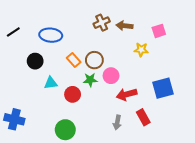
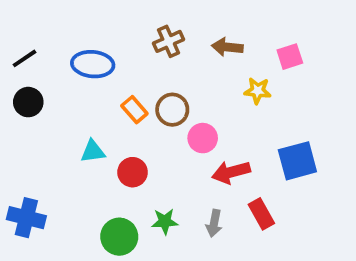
brown cross: (102, 23) -> (169, 41), moved
black circle: (35, 61) -> (28, 102), moved
green star: (90, 80) -> (165, 221), moved

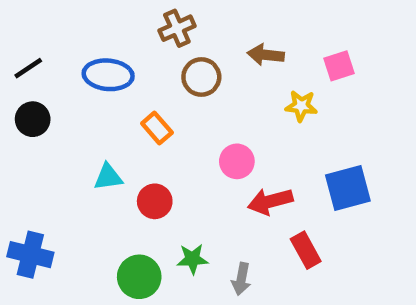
brown cross: (169, 41) -> (177, 28), moved
brown circle: (172, 110) -> (201, 77), moved
gray arrow: (214, 223) -> (241, 279), moved

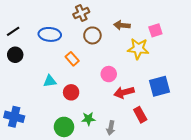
yellow star: (301, 106) -> (138, 49), size x1.5

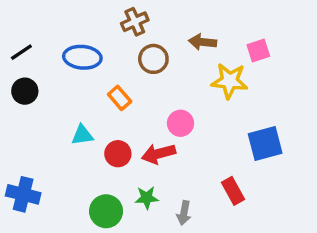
red arrow: (124, 92) -> (158, 154), moved

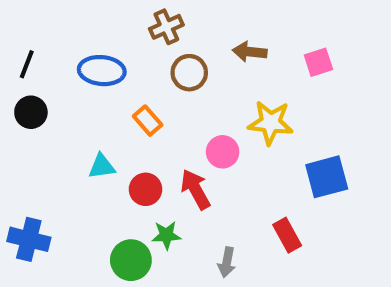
black line: (21, 52) -> (27, 64), turned -35
yellow star: (230, 81) -> (270, 123), moved
red arrow: (158, 154) -> (196, 189), turned 76
green star: (147, 198) -> (166, 235), moved

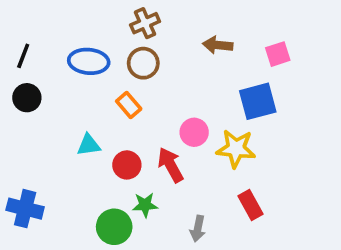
brown circle: (189, 73) -> (143, 63), moved
yellow star: (270, 123) -> (236, 149), moved
blue square: (327, 177) -> (258, 101), moved

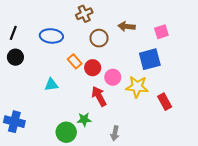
brown circle: (143, 63) -> (99, 38), moved
red circle: (127, 165) -> (93, 68), moved
red rectangle: (250, 205) -> (165, 102), moved

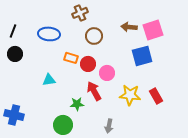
brown arrow: (127, 26) -> (129, 27), moved
pink square: (161, 32) -> (153, 30), size x1.5
orange rectangle: (75, 61) -> (71, 58), turned -32
yellow star: (137, 87) -> (130, 95), moved
green star: (84, 120) -> (77, 104), moved

